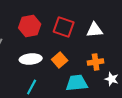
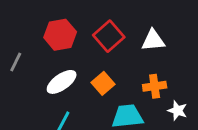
red square: (64, 27) -> (109, 36), turned 30
white ellipse: (31, 59) -> (62, 82), turned -30

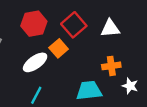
orange square: (103, 83) -> (59, 48), moved

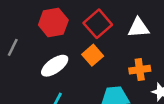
orange square: (59, 48) -> (93, 55), moved

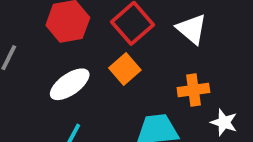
white triangle: (138, 28) -> (192, 29), turned 45

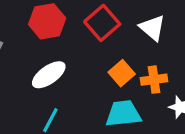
orange square: (125, 69) -> (122, 73), moved

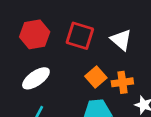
red square: (102, 23) -> (80, 36), turned -32

